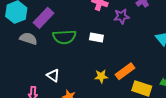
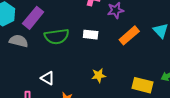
orange rectangle: (125, 71) -> (129, 35), moved

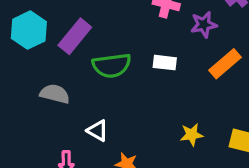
gray semicircle: (19, 41) -> (55, 94), moved
yellow star: (99, 75) -> (192, 135), moved

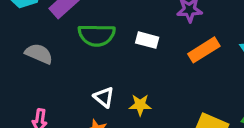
white triangle: (98, 131) -> (104, 97), moved
yellow star: (192, 135) -> (140, 105), moved

